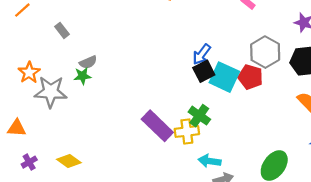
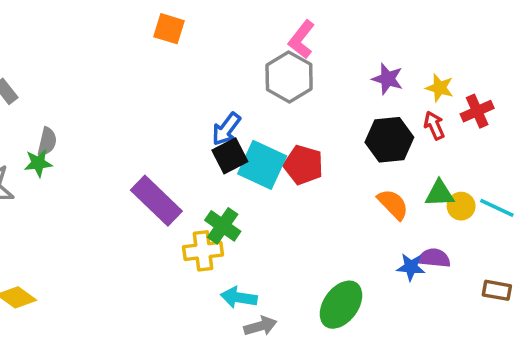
gray hexagon: (265, 52) -> (289, 77), moved
gray semicircle: (88, 62) -> (47, 142), turned -54
purple rectangle: (157, 126) -> (156, 201), moved

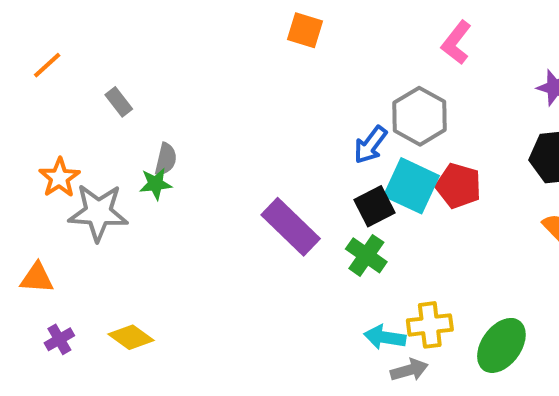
gray hexagon: (289, 77) -> (420, 116), moved
black square: (230, 156) -> (375, 206), moved
yellow cross: (203, 251) -> (430, 325), moved

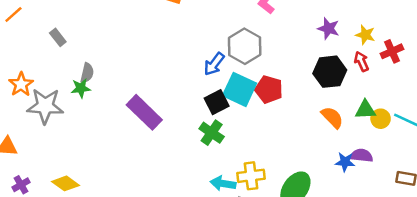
purple rectangle: (291, 227) -> (144, 112), moved

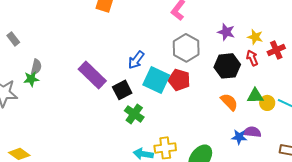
gray hexagon: (245, 46) -> (186, 48), moved
black square: (217, 102) -> (122, 90), moved
purple rectangle: (144, 112) -> (92, 75), moved

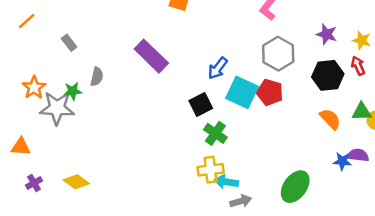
purple rectangle: (92, 75) -> (151, 56), moved
green star: (31, 79) -> (73, 91), moved
yellow cross: (165, 148) -> (211, 170), moved

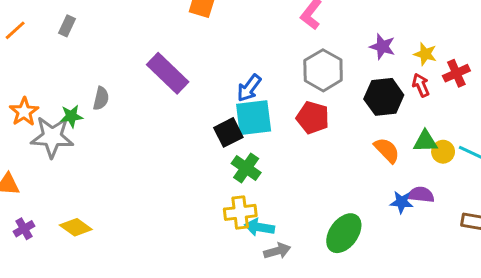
gray rectangle: (69, 43) -> (67, 26), moved, turned 63
cyan square: (242, 92) -> (254, 118), moved, turned -32

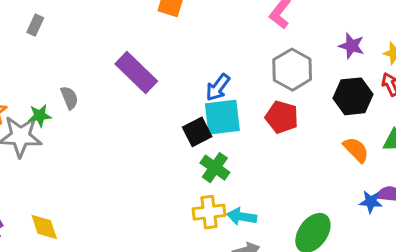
gray semicircle: (101, 98) -> (69, 98), turned -35
yellow diamond: (76, 227) -> (44, 227), turned 36
cyan arrow: (259, 227) -> (242, 217), moved

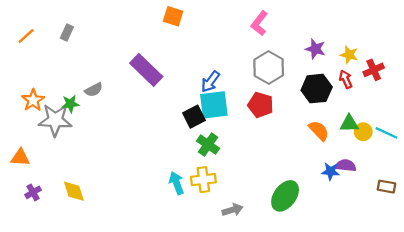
gray semicircle: (69, 98) -> (94, 90), turned 84
cyan arrow: (242, 217) -> (177, 183), moved, turned 60

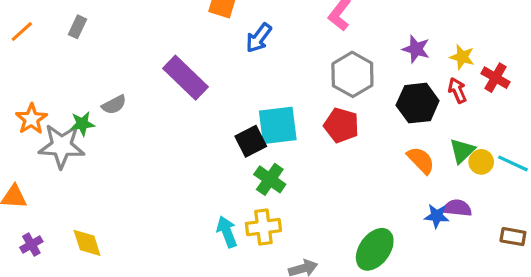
red cross: (374, 70) -> (495, 78), turned -36
blue arrow: (210, 82) -> (259, 38), moved
green triangle: (349, 124) -> (462, 151), turned -42

